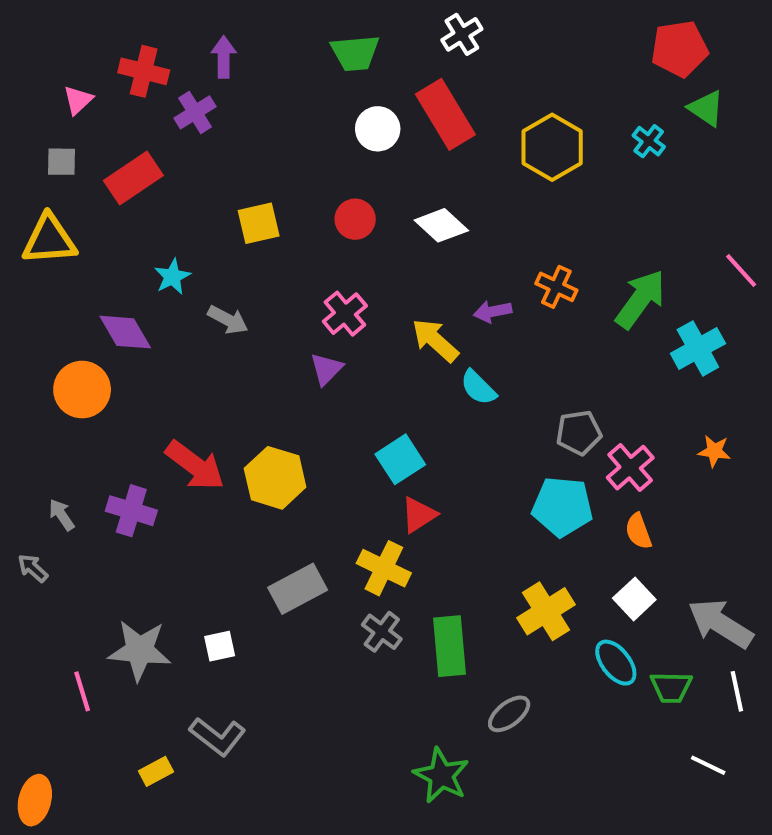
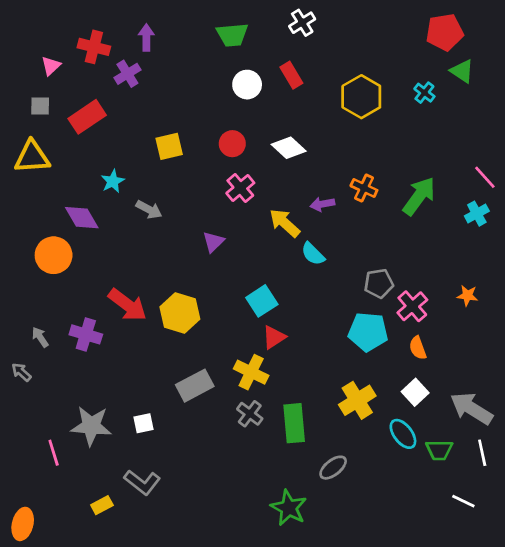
red rectangle: (445, 114) -> (291, 75), size x0.6
pink cross: (345, 314) -> (240, 188), moved
cyan cross: (698, 348) -> (477, 214), moved, size x0.7

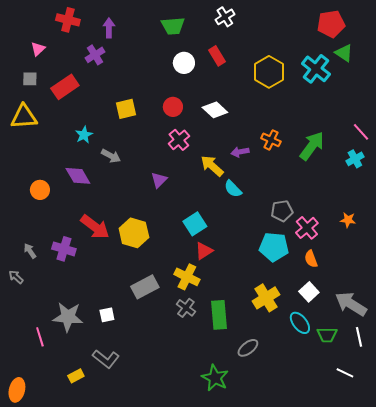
red cross: (94, 47) -> (68, 20), moved
cyan cross: (424, 93) -> (316, 69), size x1.8
purple diamond: (82, 218) -> (78, 176), moved
orange circle: (54, 255) -> (40, 190), size x0.7

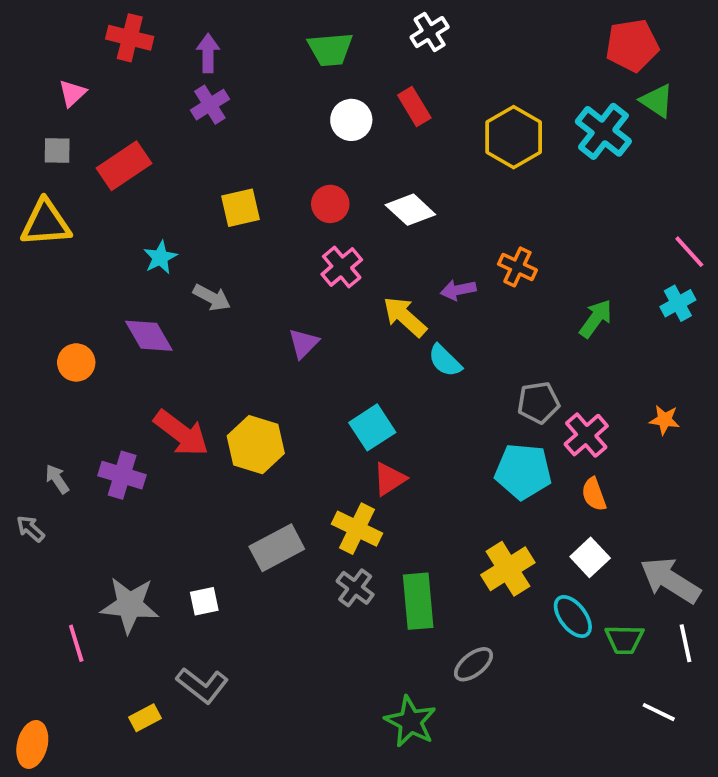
purple cross: (95, 55) -> (210, 105), moved
green arrow: (312, 146) -> (596, 319), moved, size x0.7

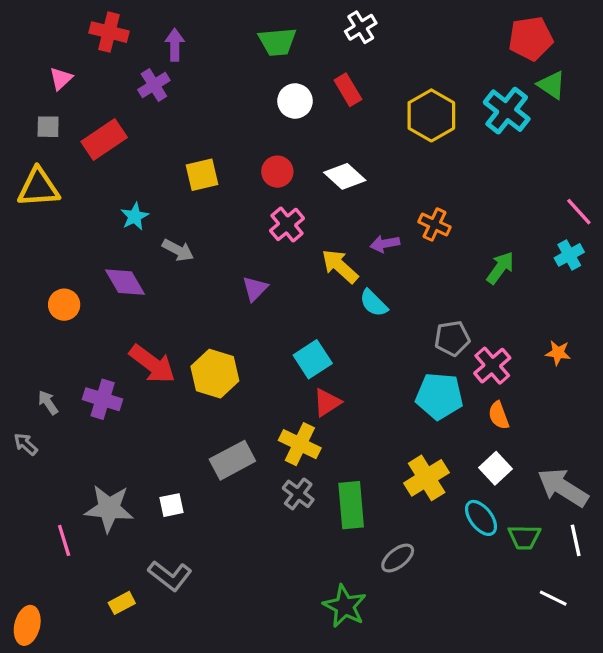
purple cross: (210, 105) -> (154, 85), moved

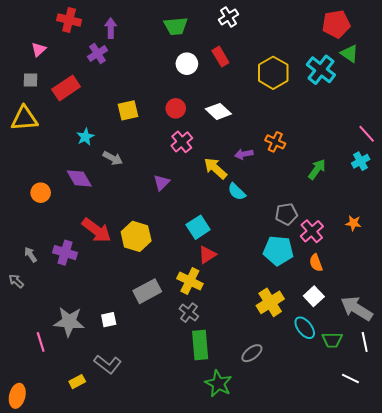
green rectangle: (351, 505) -> (200, 345), moved

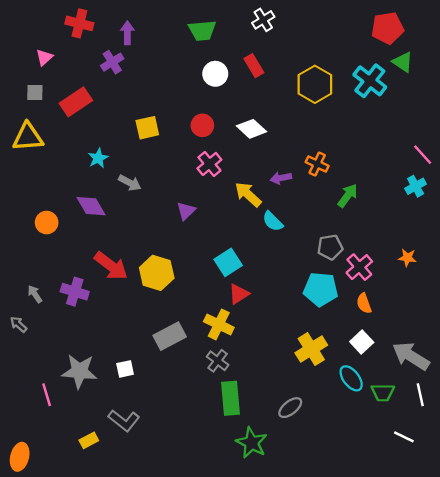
green arrow: (317, 169) -> (348, 196), moved

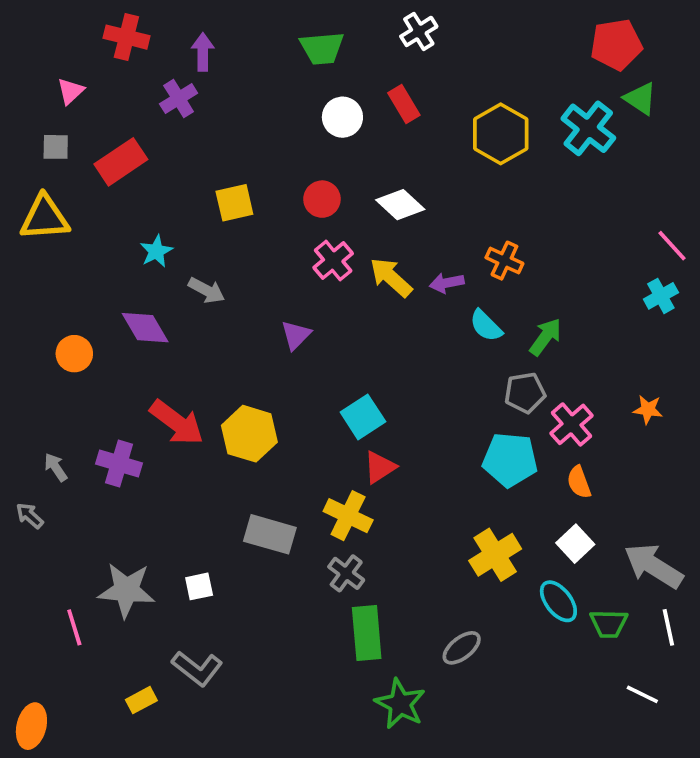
yellow arrow: (248, 194) -> (391, 277), moved
green arrow: (348, 196) -> (545, 337), moved
cyan semicircle: (273, 221) -> (486, 326), moved
gray rectangle: (170, 336) -> (270, 534), turned 44

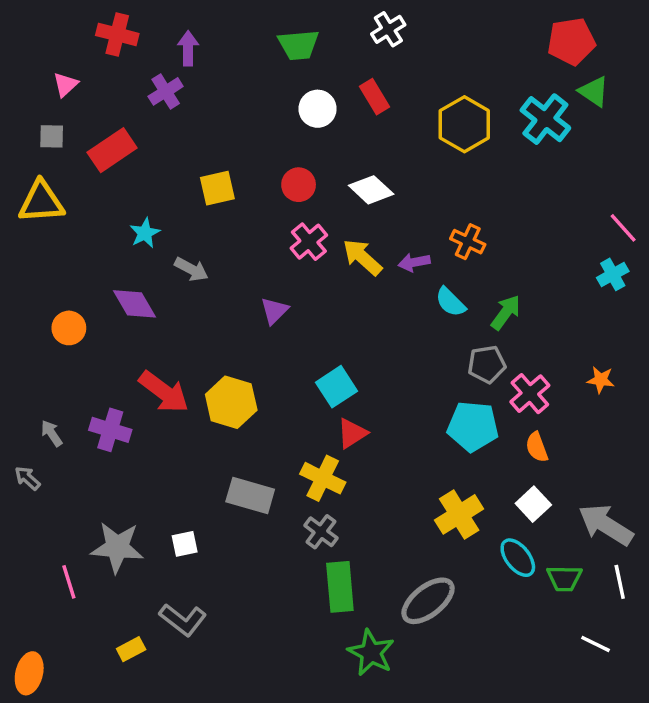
gray ellipse: (462, 648) -> (428, 601), size x1.5

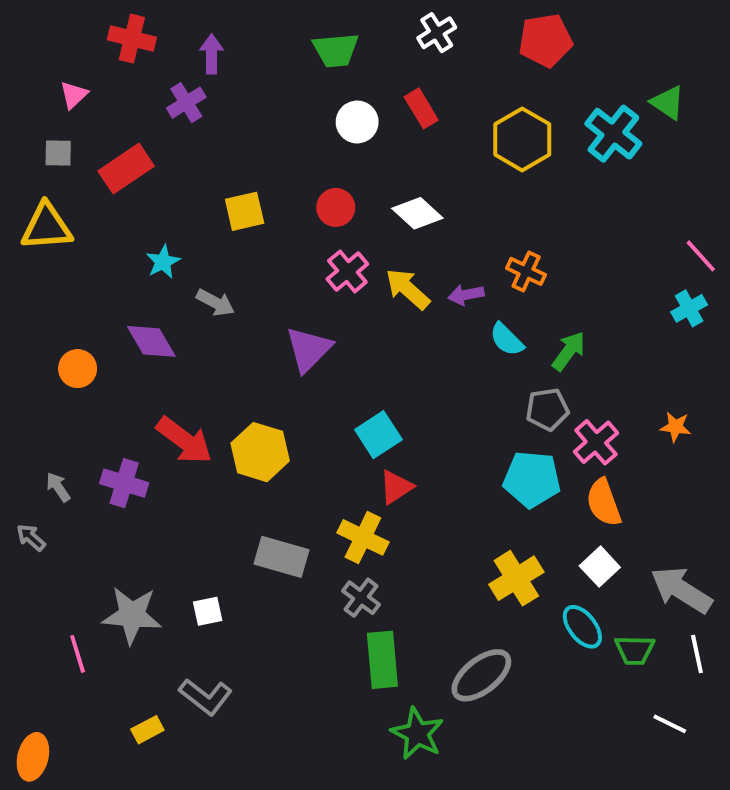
red pentagon: (571, 41) -> (545, 40), moved
purple triangle: (274, 311) -> (309, 349), size x1.5
orange semicircle: (537, 447) -> (604, 503), size x1.4

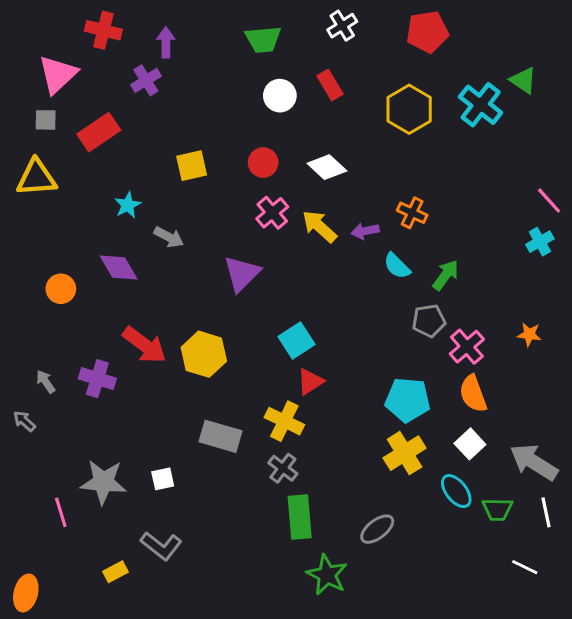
pink triangle: (74, 95) -> (58, 74), size x1.8
cyan pentagon: (532, 479) -> (408, 400), moved
gray ellipse: (481, 675) -> (377, 529), size x0.7

